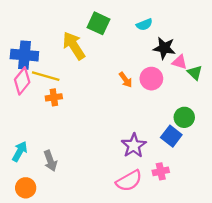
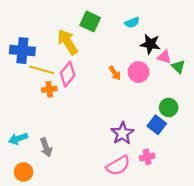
pink diamond: (22, 81) -> (68, 74), moved
cyan arrow: (20, 151) -> (18, 139), turned -138

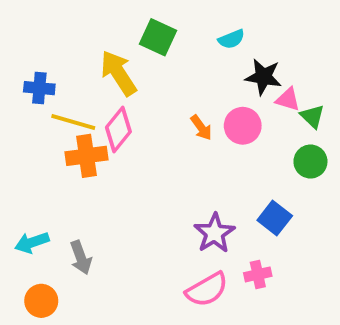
blue cross: (22, 51) -> (39, 88), size x0.7
orange cross: (49, 89) -> (86, 156), size x1.5
green circle: (169, 107) -> (310, 162), moved

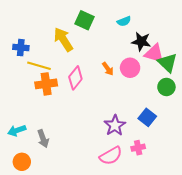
pink triangle: (288, 99) -> (154, 54), size x1.5
green triangle: (312, 116) -> (167, 63), size x1.5
pink diamond: (118, 130) -> (75, 78), moved

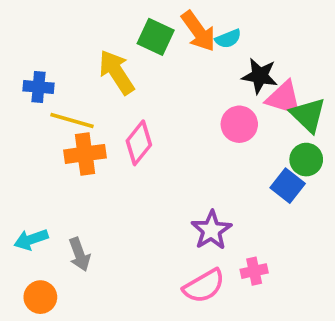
orange arrow: (108, 69) -> (198, 31), moved, size x1.6
blue square: (147, 117) -> (288, 186), moved

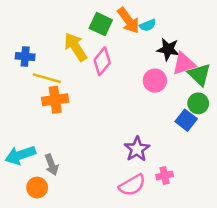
pink triangle: (284, 98) -> (184, 64), turned -35
pink diamond: (139, 143) -> (102, 61), moved
cyan arrow: (31, 239) -> (20, 155), size x1.4
orange circle: (40, 297) -> (37, 188), moved

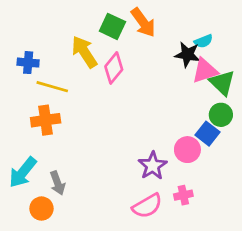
cyan semicircle: (148, 25) -> (203, 41), moved
pink circle: (155, 81) -> (187, 150), moved
orange cross: (55, 100) -> (46, 120), moved
cyan arrow: (20, 155) -> (23, 172), turned -32

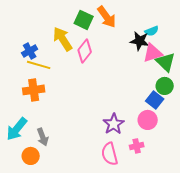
blue cross: (28, 63) -> (30, 51), moved, turned -35
pink circle: (187, 150) -> (148, 120), moved
pink semicircle: (147, 206) -> (110, 154), turned 105

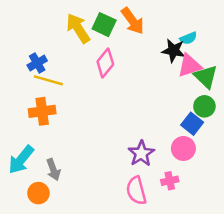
yellow arrow: (63, 39) -> (78, 28), moved

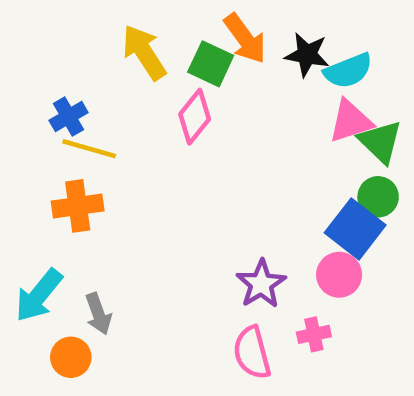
green square: (104, 25) -> (211, 64), moved
cyan semicircle: (188, 38) -> (348, 71), size x1.5
black star: (173, 51) -> (307, 55), moved
blue square: (192, 124) -> (355, 229), size x1.4

